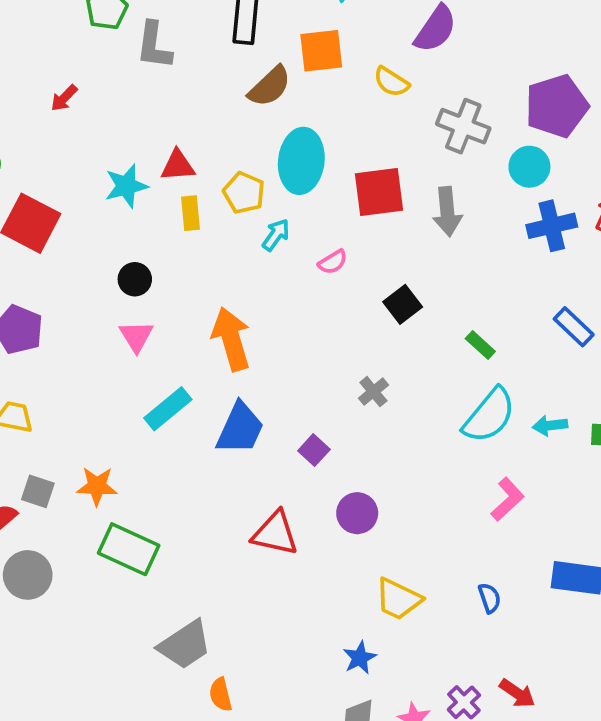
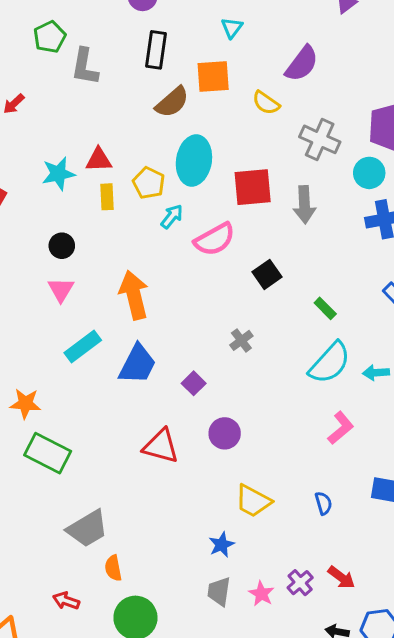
pink semicircle: (333, 262) -> (215, 239), size x1.8

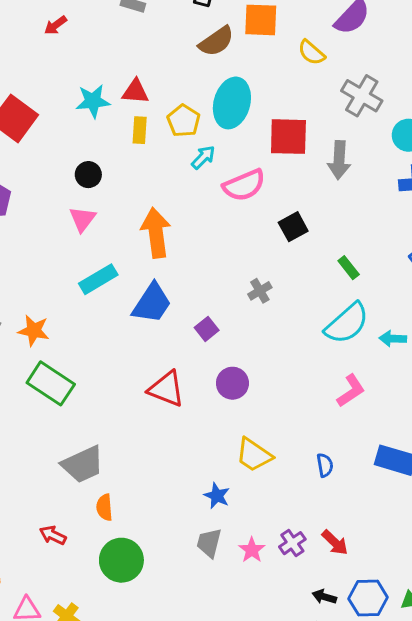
blue star: (222, 545) -> (217, 496), turned -30

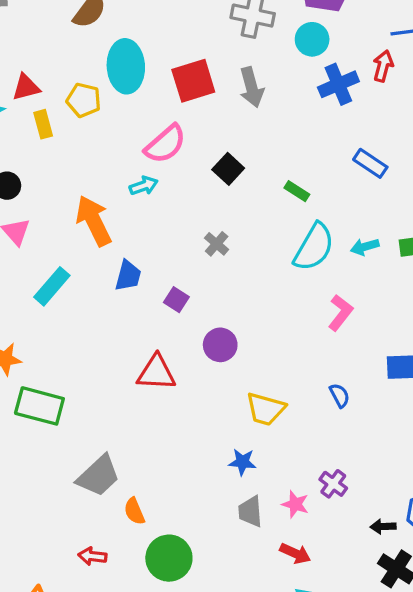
cyan arrow: (203, 157) -> (144, 186), moved, turned 45
blue trapezoid: (152, 303) -> (128, 276), moved, size x0.7
red arrow: (335, 542) -> (295, 553), moved

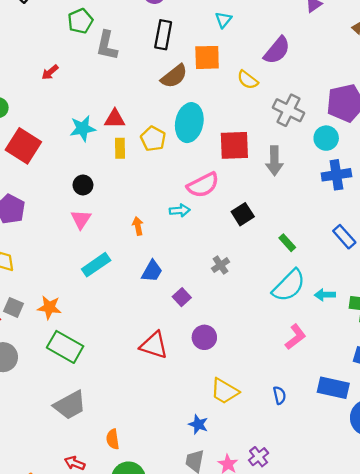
orange arrow: (94, 221) -> (138, 226), size x0.5
gray trapezoid: (98, 476) -> (70, 405), moved

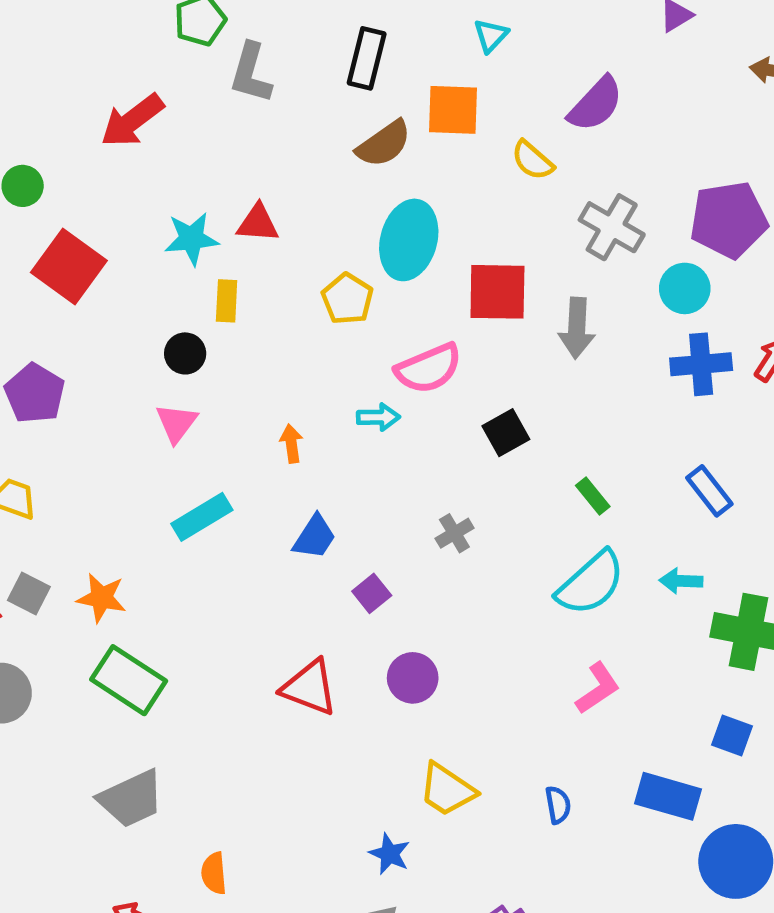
red arrow: (50, 72) -> (132, 121), size x1.8
yellow pentagon: (153, 139) -> (347, 299), moved
yellow rectangle: (120, 148) -> (227, 301), moved
cyan arrow: (325, 295) -> (681, 581), moved

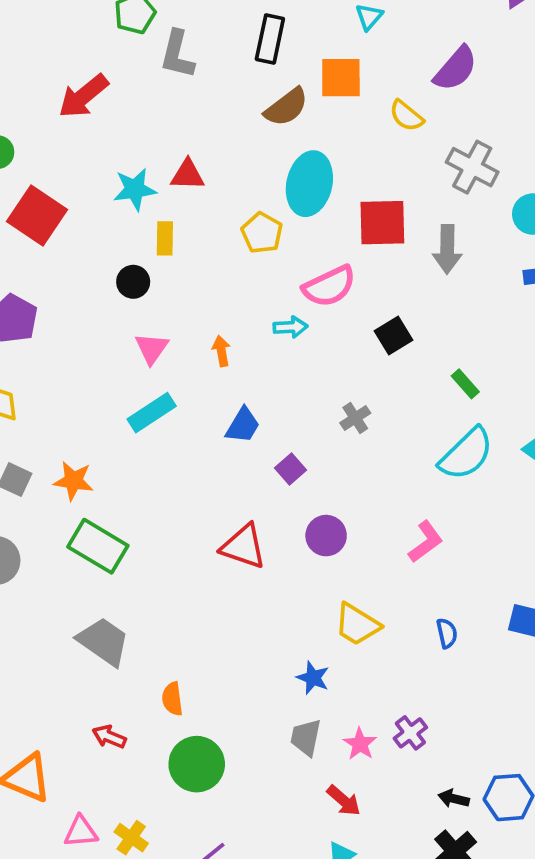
pink triangle: (176, 423) -> (152, 348), moved
pink L-shape: (598, 688) -> (426, 542), moved
gray trapezoid: (131, 799) -> (104, 641), turned -118

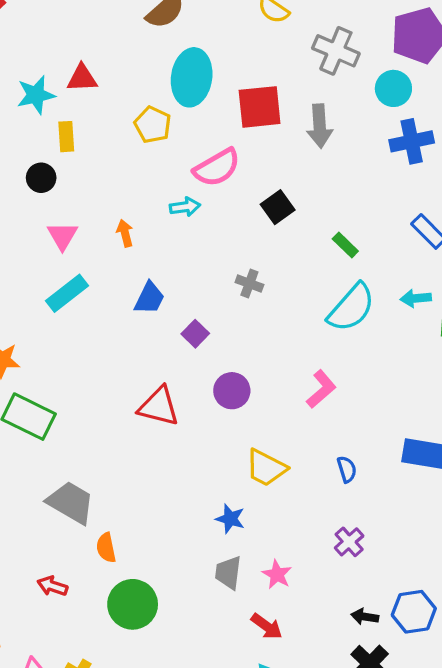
gray cross: (355, 418) -> (249, 283), turned -32
gray trapezoid: (104, 641) -> (71, 502), moved
purple cross: (410, 733) -> (349, 542), moved

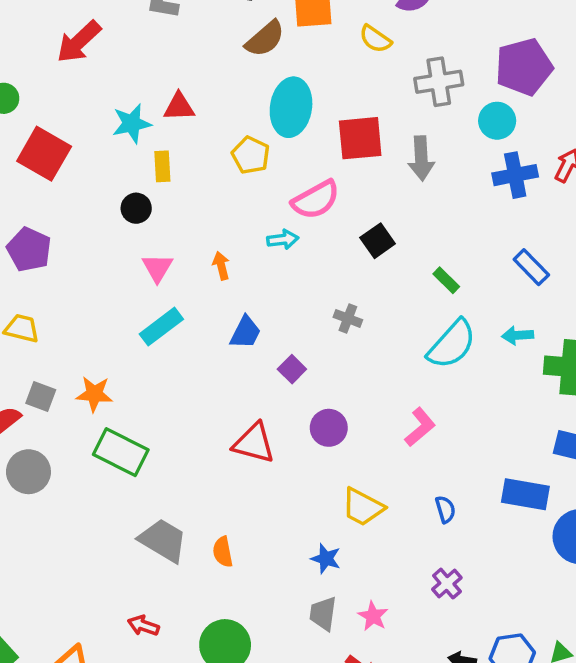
gray cross: (336, 51) -> (439, 82), turned -33
orange semicircle: (106, 548) -> (223, 552), moved

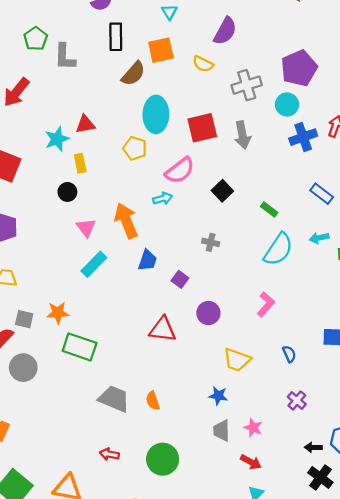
orange arrow: (221, 266) -> (126, 221), size x2.0

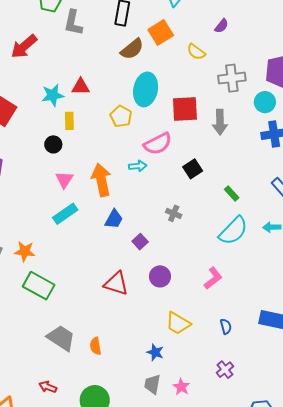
purple semicircle: (225, 31) -> (222, 26), size x0.6
orange square: (161, 50) -> (161, 33), turned -30

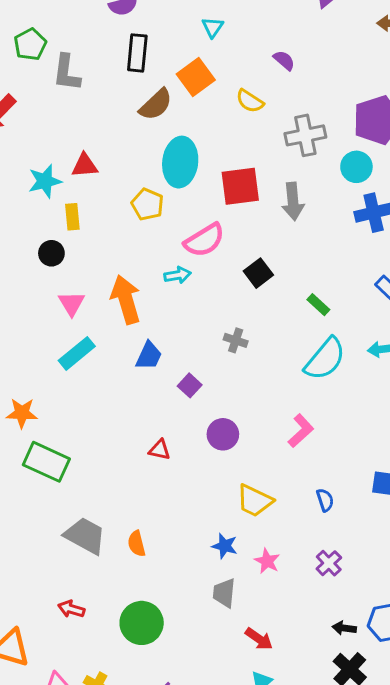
purple semicircle: (222, 26) -> (284, 60), turned -84
red triangle: (116, 284) -> (160, 450), size x0.6
pink star: (181, 387) -> (267, 561), moved

